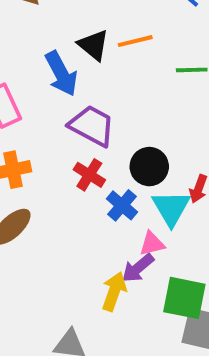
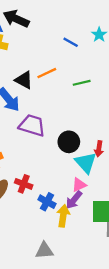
red cross: (89, 175) -> (24, 184), moved
blue cross: (122, 205) -> (47, 202), moved

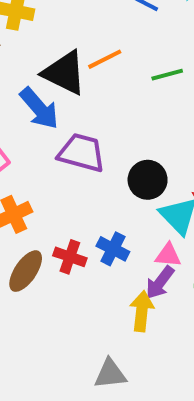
black triangle: (24, 80) -> (64, 73), size x1.4
pink triangle: (79, 185) -> (168, 255), turned 32
blue cross: (47, 202) -> (113, 249), moved

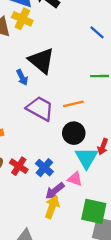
orange line: (105, 59) -> (73, 104), moved
blue arrow: (39, 108) -> (22, 77), size x0.6
purple arrow: (160, 283) -> (55, 191), moved

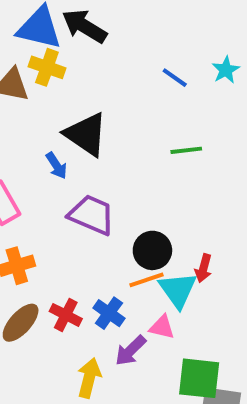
orange line: (73, 104) -> (146, 280), moved
yellow arrow: (52, 207) -> (89, 378), moved

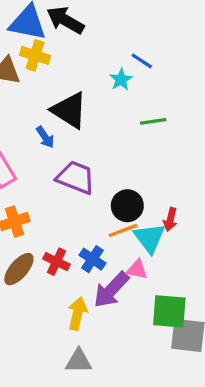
cyan star: (226, 70) -> (121, 80), moved
purple arrow: (130, 351) -> (111, 290), size x1.4

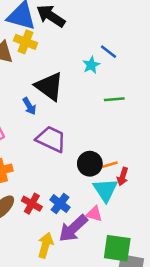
orange line: (123, 230) -> (106, 166), moved

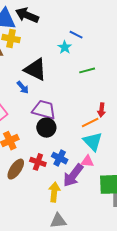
black circle: (90, 164) -> (46, 128), moved
red arrow: (123, 177) -> (102, 110), moved

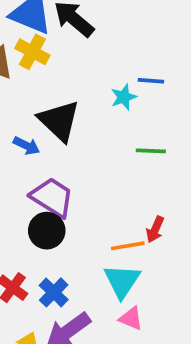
blue line: (76, 35) -> (151, 81), turned -40
blue arrow: (23, 87) -> (26, 146), turned -40
pink triangle: (87, 161) -> (131, 318), moved

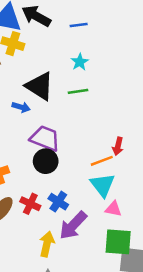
blue line: (151, 81) -> (79, 25), moved
green line: (151, 151) -> (78, 91), moved

